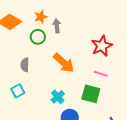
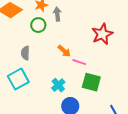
orange arrow: (64, 63) -> (64, 51), size x0.6
pink line: (101, 74) -> (79, 62), moved
cyan square: (18, 91) -> (18, 79), size x1.5

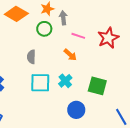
pink line: (79, 62) -> (78, 36), moved
cyan square: (18, 79) -> (40, 83), moved, turned 30
cyan cross: (58, 85) -> (65, 81), moved

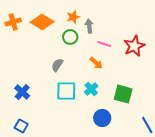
gray semicircle: (31, 57) -> (57, 65), turned 32

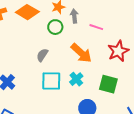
pink line: (104, 44) -> (96, 27), moved
red star: (134, 46) -> (118, 51), moved
orange arrow: (96, 63) -> (81, 53), size x1.6

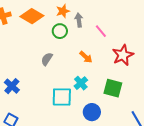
pink line: (96, 27) -> (101, 31), turned 32
orange arrow: (81, 53) -> (86, 57), size x0.6
cyan square: (51, 81) -> (62, 97), moved

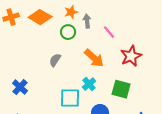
orange arrow: (86, 57) -> (94, 58), size x1.5

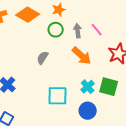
gray arrow: (87, 21) -> (78, 31), moved
cyan cross: (89, 84) -> (88, 87), moved

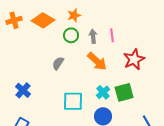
pink line: (97, 30) -> (112, 35), turned 32
green square: (109, 87) -> (124, 92), turned -30

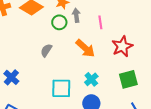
gray arrow: (93, 36) -> (76, 15), moved
green square: (124, 92) -> (128, 79), moved

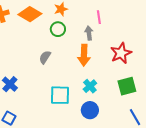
gray arrow: (76, 15) -> (89, 33), moved
pink line: (100, 22) -> (99, 17), moved
orange arrow: (85, 48) -> (84, 55), turned 50

